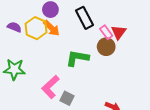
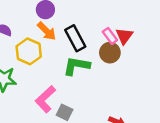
black rectangle: (85, 18) -> (75, 38), moved
yellow hexagon: (36, 28) -> (29, 51), moved

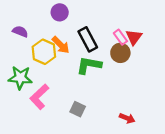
orange arrow: (47, 31) -> (61, 45), moved
pink L-shape: (45, 99) -> (39, 97), moved

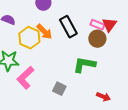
pink rectangle: (120, 37) -> (97, 25), turned -32
green L-shape: (89, 65) -> (84, 65), moved

